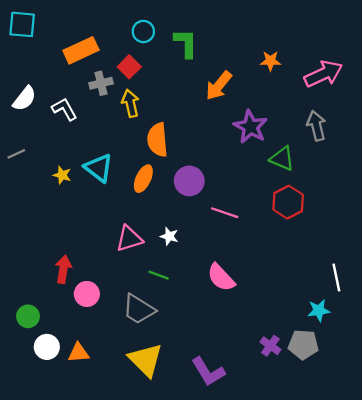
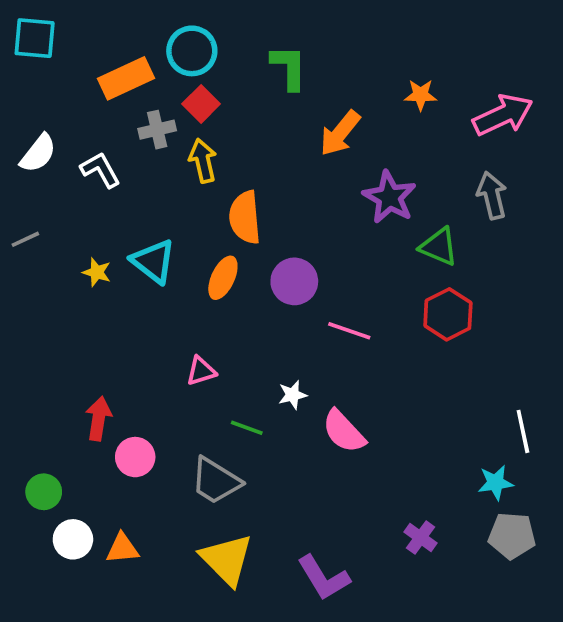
cyan circle: (143, 31) -> (192, 51), moved, size x1.4
white star: (169, 236) -> (292, 395), moved, turned -30
pink triangle: (129, 239) -> (201, 371), size x0.7
gray pentagon: (303, 345) -> (512, 536), moved

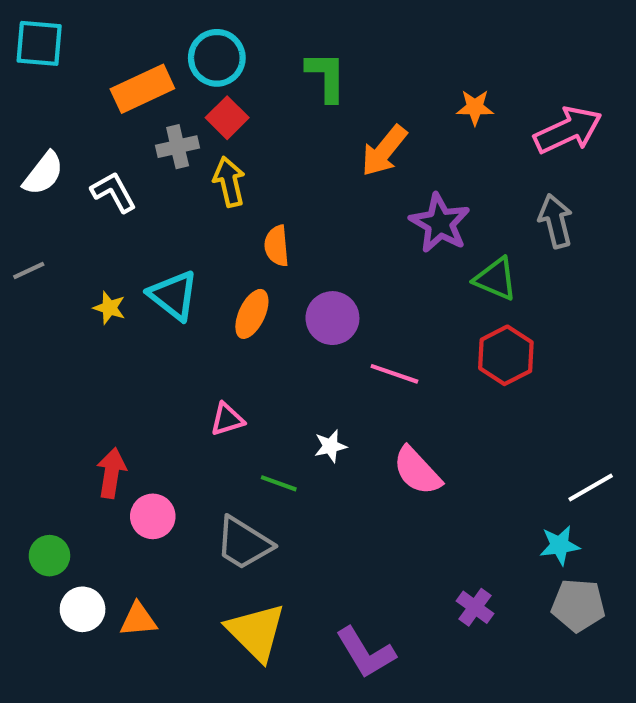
orange semicircle: (245, 217) -> (277, 246), size x0.7
pink semicircle: (344, 431) -> (417, 471), moved
white line: (523, 431) -> (591, 487), turned 72

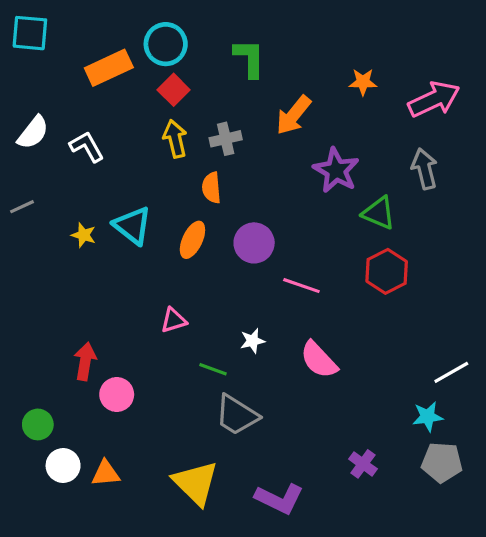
gray cross: (178, 147) -> (226, 139), moved
gray trapezoid: (244, 543) -> (237, 415), moved
purple L-shape: (366, 653) -> (279, 499), turned -33

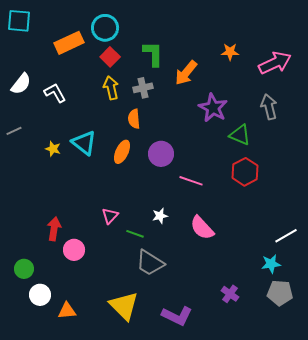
green L-shape: (249, 58) -> (153, 54), moved
pink triangle: (174, 320) -> (110, 216), moved, turned -30
orange triangle: (106, 473) -> (67, 311), moved

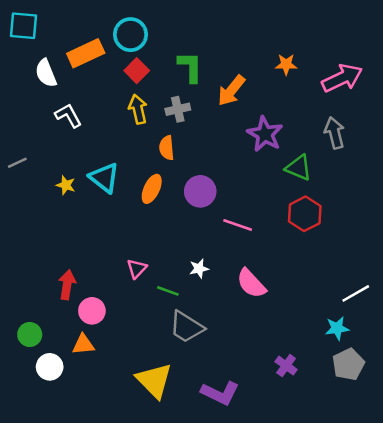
white semicircle: (21, 84) -> (46, 73), moved, turned 120
gray pentagon: (280, 293) -> (348, 364), turned -30
orange triangle: (67, 311) -> (83, 344), moved

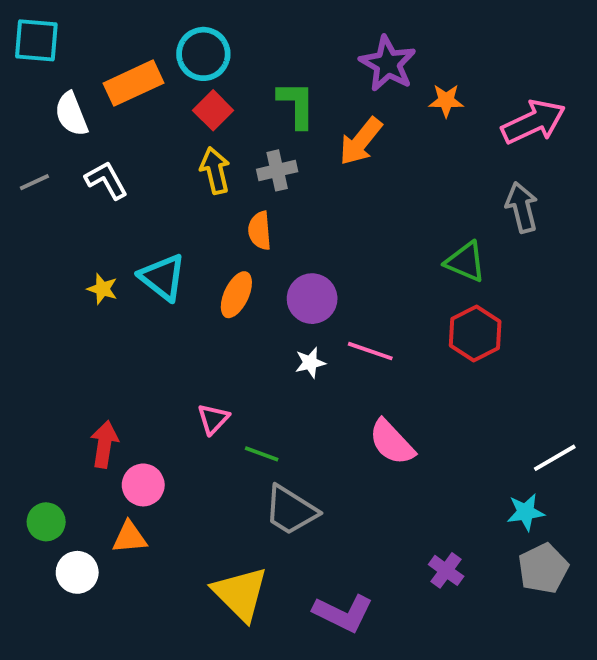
purple star: (265, 134) -> (388, 64), moved
gray line: (17, 163) -> (34, 182), moved
white star: (199, 269) -> (310, 363), moved

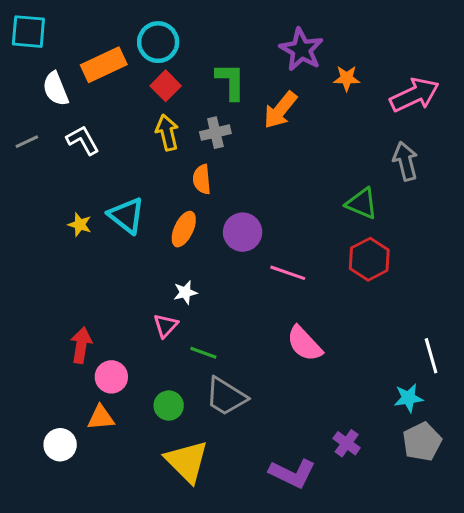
white star: (310, 363) -> (185, 292), moved
white line: (555, 458) -> (431, 356), turned -76
green circle: (46, 522) -> (169, 406), moved
purple L-shape: (343, 613) -> (292, 473), moved

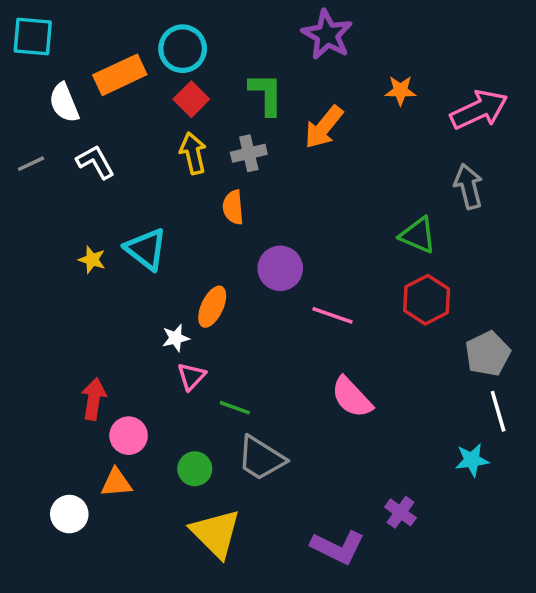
purple star: (301, 50) -> (327, 35), moved
orange ellipse: (184, 229) -> (212, 307), moved
white star: (185, 292) -> (176, 338), moved
gray pentagon: (422, 442) -> (488, 354), moved

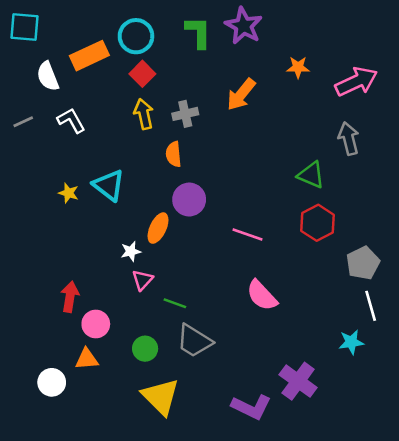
green L-shape: (266, 94) -> (198, 32), moved
purple circle: (280, 268) -> (189, 200), moved
purple cross: (400, 512) -> (298, 381), size x1.6

